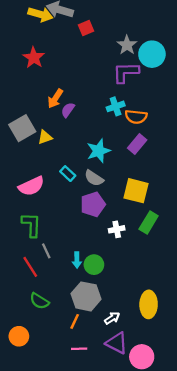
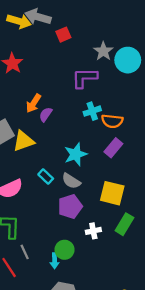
purple L-shape: (126, 72) -> (84, 78), moved
yellow triangle: (45, 137) -> (23, 141), size x1.5
green circle: (94, 265) -> (65, 250), moved

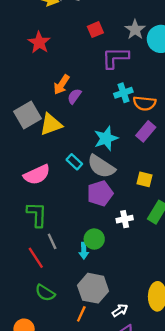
red square: (63, 35) -> (95, 30), moved
gray semicircle: (71, 181) -> (101, 166), size x1.4
yellow square: (112, 193) -> (145, 179), size x0.6

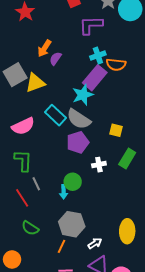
purple rectangle: (146, 131) -> (95, 78), moved, size x1.4
cyan rectangle: (74, 162) -> (55, 115), size x1.5

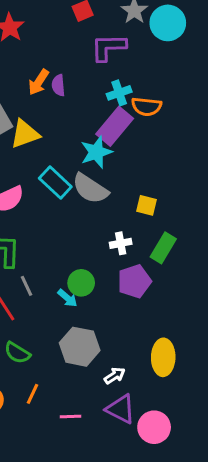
purple semicircle: (55, 58) -> (58, 85), moved, turned -40
purple pentagon: (78, 142) -> (134, 281), moved
white cross: (99, 165) -> (121, 243), moved
cyan arrow: (64, 192) -> (67, 298), turned -48
orange line: (62, 246) -> (33, 394), moved

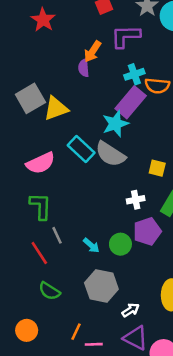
orange arrow: (39, 82) -> (93, 51), moved
green circle: (81, 283) -> (120, 244), moved
orange line: (33, 394) -> (76, 332), moved

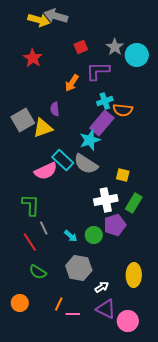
purple semicircle: (84, 68) -> (55, 109), moved
pink semicircle: (41, 163) -> (46, 171), moved
white cross: (136, 200) -> (106, 200), size x1.6

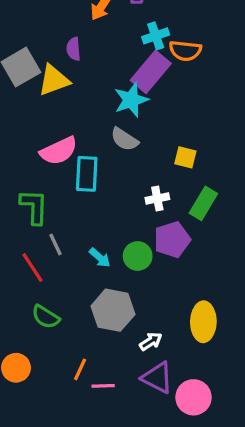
cyan rectangle: (63, 160) -> (87, 174), moved, turned 50
gray semicircle: (86, 164) -> (124, 139), size x0.7
white cross: (106, 200) -> (157, 198), size x0.6

